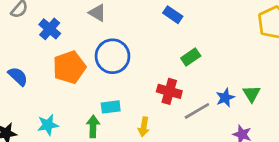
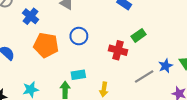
blue circle: (113, 56) -> (79, 36), size x0.7
orange pentagon: (69, 67) -> (46, 45), turned 30
red cross: (169, 91) -> (118, 50), moved

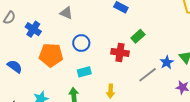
cyan rectangle: (78, 75) -> (84, 72), moved

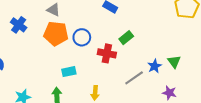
blue circle: (81, 43) -> (82, 37), moved
orange pentagon: (51, 55) -> (56, 34), moved

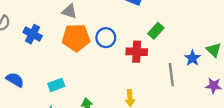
cyan rectangle: (69, 72) -> (56, 85), moved
gray line: (134, 78) -> (171, 75), turned -54

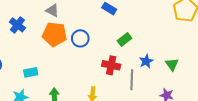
red cross: (137, 52) -> (111, 65), moved
blue star: (192, 58) -> (146, 61), moved

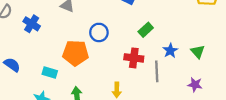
orange pentagon: (55, 34) -> (76, 53), moved
cyan rectangle: (31, 72) -> (50, 73), turned 32

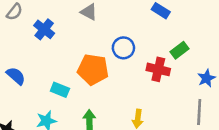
red cross: (134, 58) -> (158, 69), moved
gray line: (157, 71) -> (199, 112), moved

